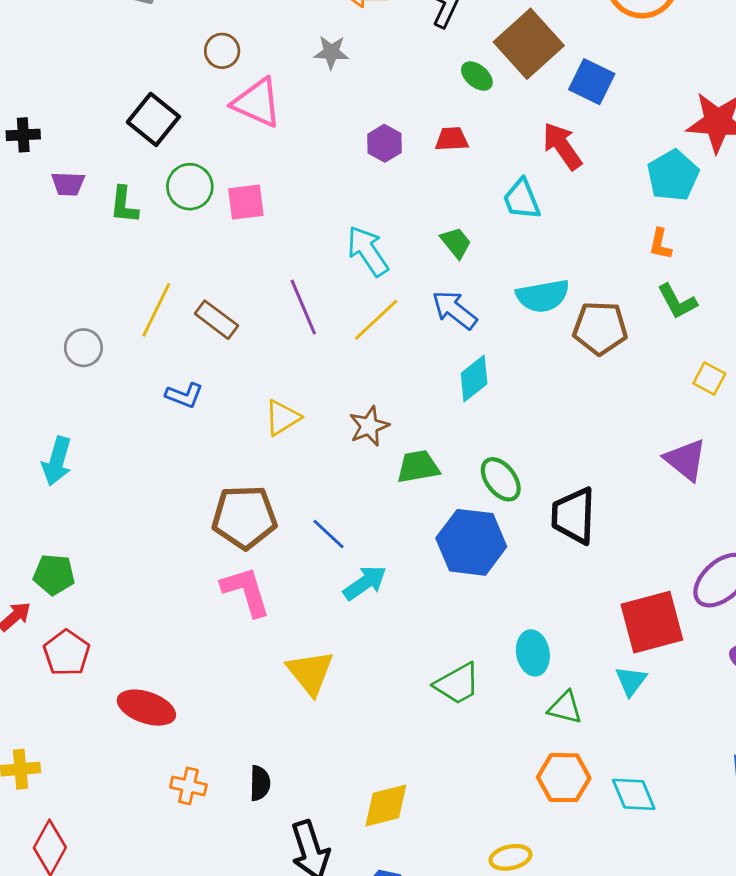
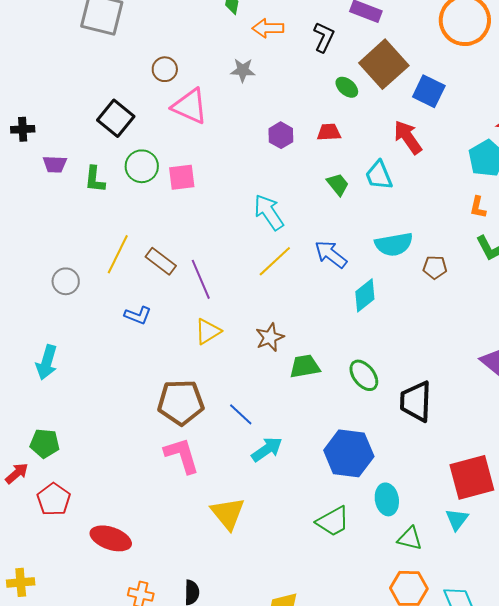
green trapezoid: (456, 243) -> (338, 184), moved
purple line: (303, 307) -> (201, 279), moved
brown pentagon: (600, 328) -> (435, 267), size x0.6
cyan diamond: (474, 378) -> (365, 295), moved
blue hexagon: (471, 542) -> (349, 453), moved

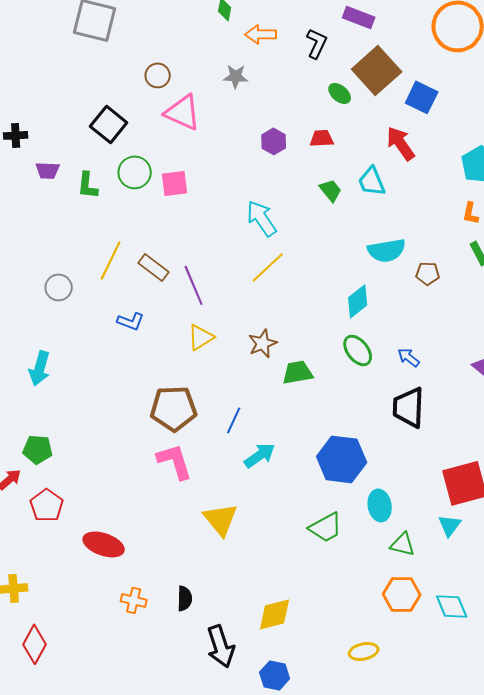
blue arrow: (331, 254) -> (409, 357), moved, size x0.7
green ellipse: (364, 375) -> (358, 350), moved
blue line: (241, 414) -> (234, 420), turned 72

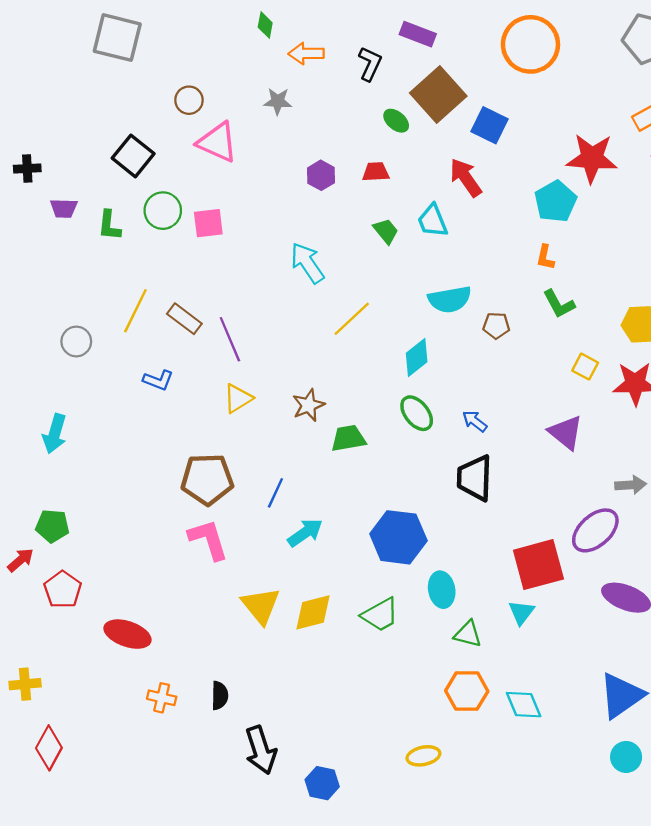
yellow line: (268, 267) -> (352, 319), moved
yellow diamond: (275, 614) -> (313, 612), moved

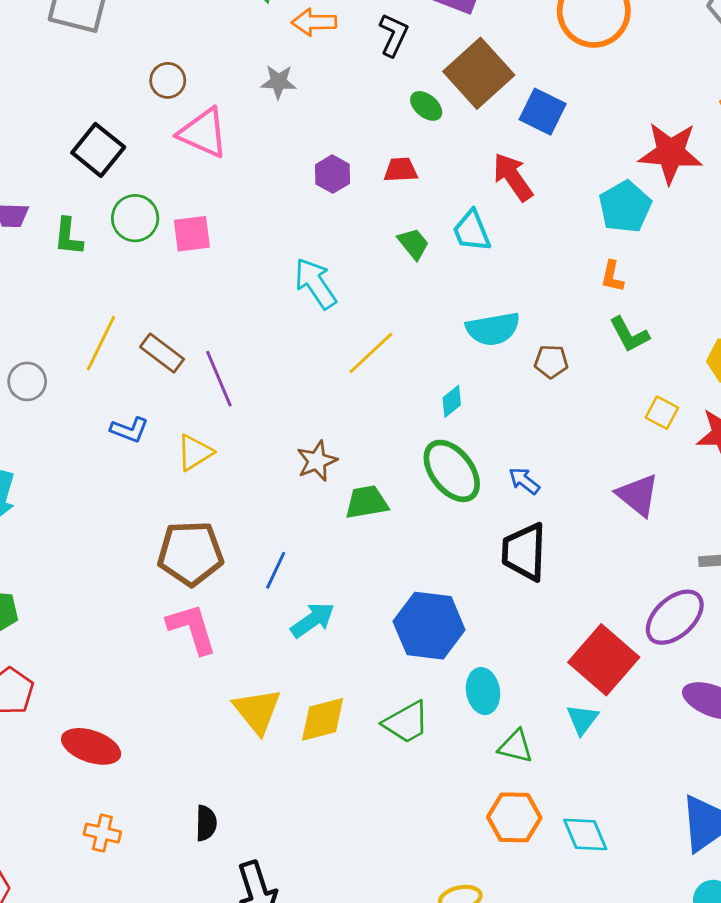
cyan diamond: (417, 357) -> (452, 401), size x0.7
yellow triangle: (238, 398) -> (195, 452), moved
green ellipse: (417, 413) -> (452, 471), size x1.4
red square: (538, 565) -> (604, 660), turned -34
orange cross: (162, 698) -> (102, 833), moved

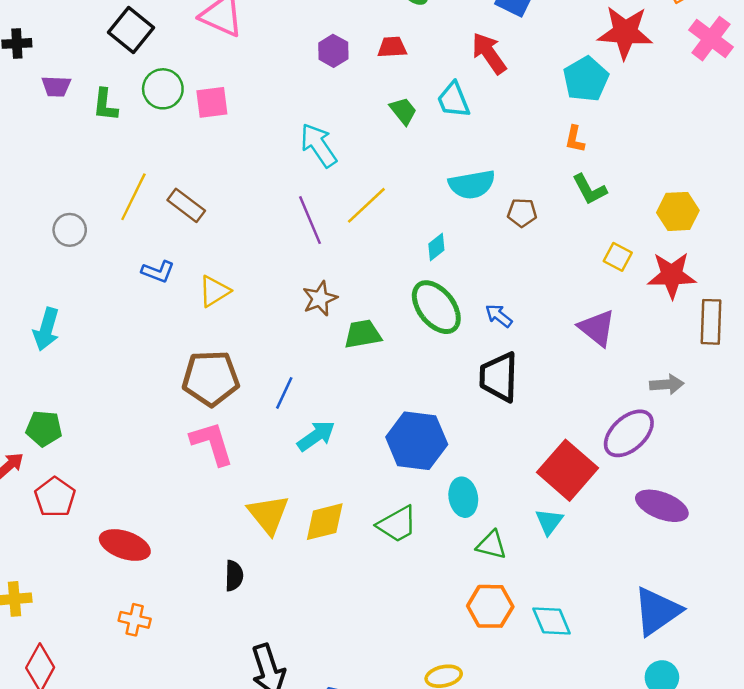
purple line: (219, 379) -> (310, 220), moved
black semicircle: (206, 823) -> (234, 576), moved

